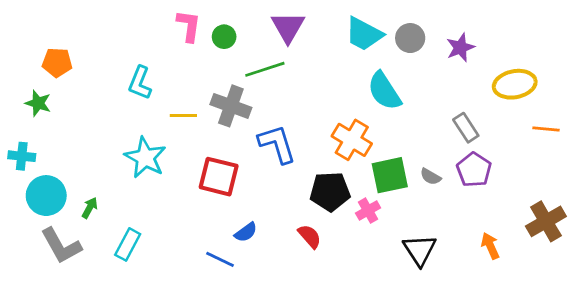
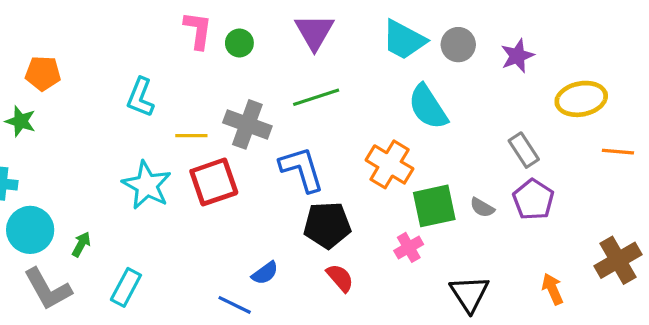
green line: (265, 69) -> (316, 97), moved
red square: (219, 177) -> (214, 182), moved, turned -33
black pentagon: (330, 191) -> (327, 225), moved

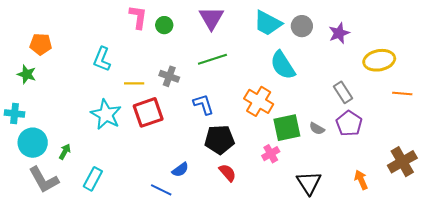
gray cross: (247, 124) -> (169, 76), size x0.7
blue L-shape: (302, 169) -> (203, 104), size x0.7

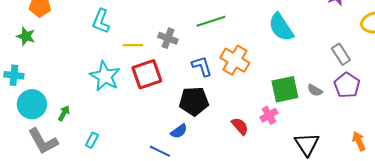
orange cross: (259, 101) -> (235, 60), moved
black pentagon: (219, 140) -> (194, 101), moved
red semicircle: (228, 173) -> (240, 126), moved
cyan rectangle: (93, 179) -> (92, 140), size x0.7

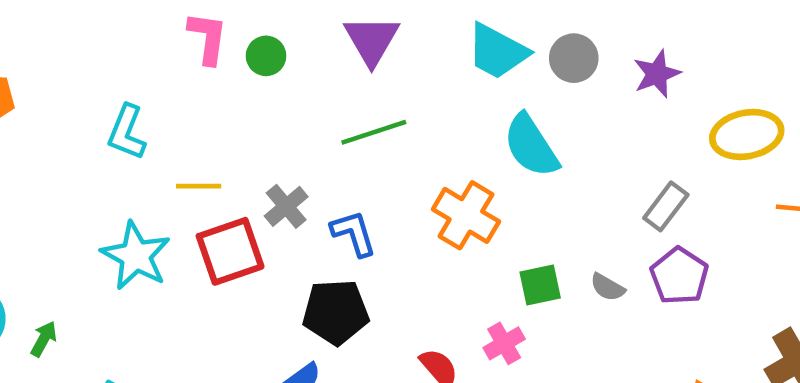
gray cross: (168, 38) -> (286, 206), moved, turned 30
gray rectangle: (341, 54) -> (666, 206), turned 70
orange cross: (235, 60) -> (466, 215), moved
green square: (285, 89) -> (540, 285), size x0.7

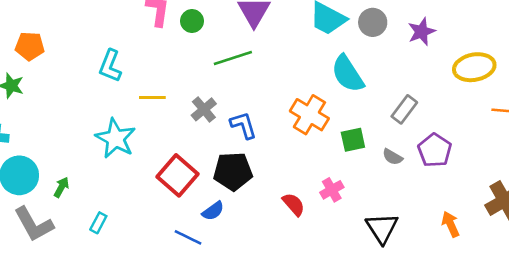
green line: (374, 132) -> (233, 58), moved
gray rectangle: (666, 206) -> (404, 109), moved
red square: (230, 251) -> (177, 175), moved, turned -30
green square: (540, 285) -> (353, 140), moved

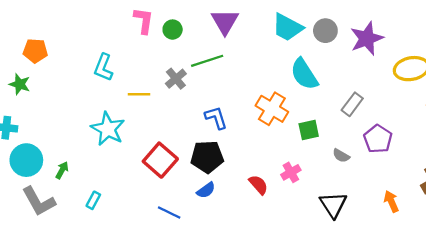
purple star: (422, 32) -> (367, 38), size x1.4
gray cross: (204, 109) -> (176, 79), moved
gray semicircle: (392, 157) -> (341, 156), moved
blue semicircle: (213, 211) -> (206, 190), moved

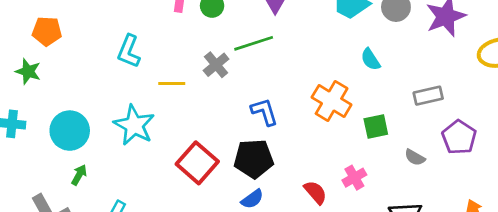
cyan semicircle: (304, 74) -> (370, 59), size x0.6
gray rectangle: (352, 104) -> (428, 96), turned 40
cyan circle: (26, 160) -> (70, 131), moved

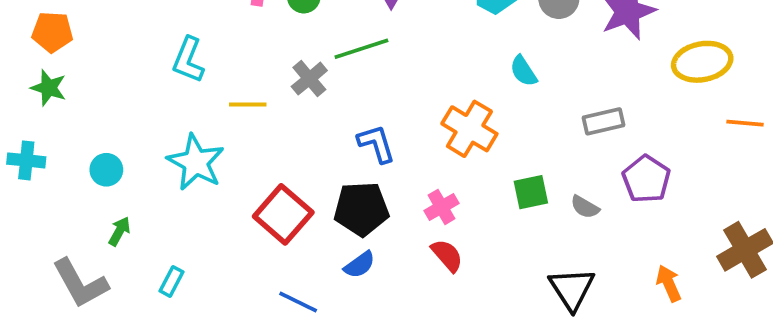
orange pentagon: (47, 31) -> (52, 32), moved
green square: (376, 127) -> (531, 192), moved
cyan circle: (70, 131) -> (106, 170), size x0.6
pink cross: (354, 178) -> (442, 207), moved

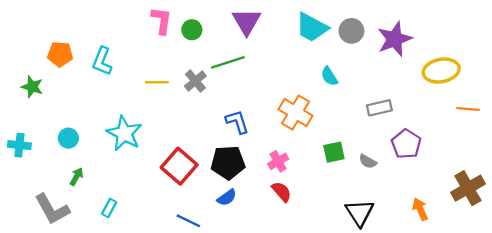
orange pentagon: (52, 32) -> (60, 54), moved
cyan L-shape: (188, 60) -> (102, 61), moved
yellow line: (248, 105) -> (157, 82), moved
cyan cross: (26, 160) -> (19, 145), moved

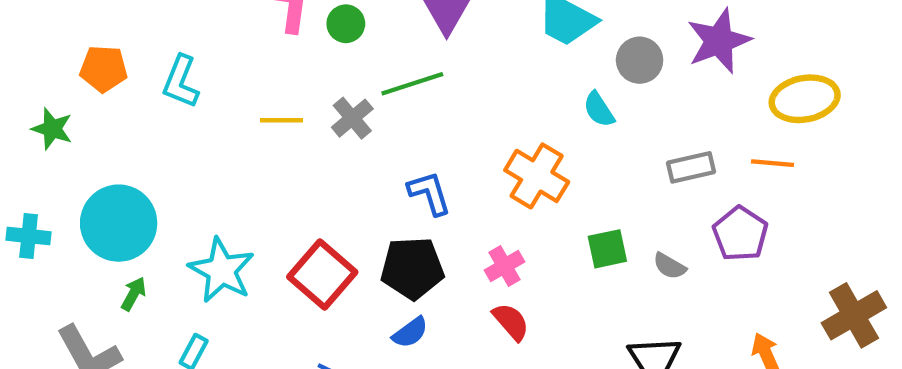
gray circle: (351, 31) -> (640, 60), moved
orange line: (468, 109) -> (772, 163), moved
cyan star: (124, 133) -> (222, 270), moved
cyan circle: (68, 138) -> (119, 223), size x2.0

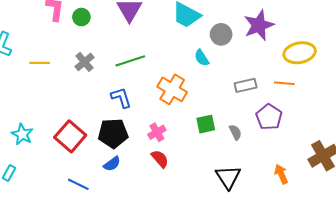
green line: (412, 84) -> (130, 61), moved
yellow line: (282, 120) -> (40, 63), moved
gray semicircle: (670, 266) -> (235, 132), turned -147
cyan star: (222, 270) -> (22, 134), size x0.7

